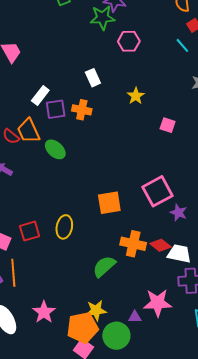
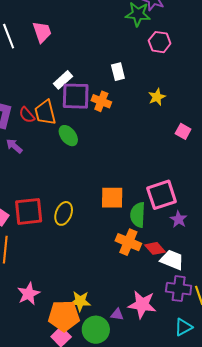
purple square: (56, 109) -> (76, 96), size x1.4
red square: (30, 231) -> (29, 211), size x1.4
green semicircle: (104, 266) -> (138, 215), moved, turned -55

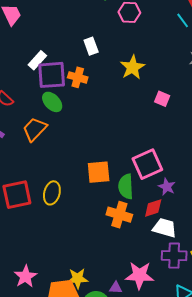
yellow star: (157, 97) -> (133, 67), size x1.4
orange trapezoid: (45, 113) -> (35, 129), moved, turned 64
green ellipse: (68, 136) -> (52, 102), moved
red diamond: (155, 248) -> (153, 208), moved, turned -60

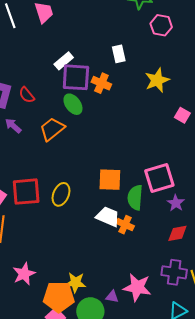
red diamond: (153, 208) -> (177, 233), moved
orange cross: (119, 215) -> (125, 225), size x0.7
white trapezoid: (165, 228) -> (108, 217), moved

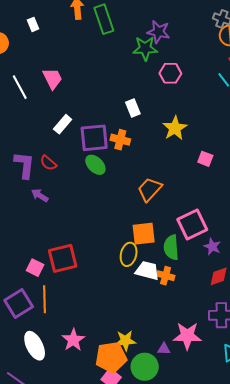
white rectangle: (64, 61) -> (63, 124), moved
orange trapezoid: (52, 129) -> (150, 189), moved
yellow ellipse: (61, 194) -> (129, 254), moved

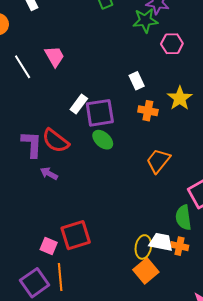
white rectangle: (63, 124) -> (79, 104), moved
orange cross: (120, 140) -> (148, 111), moved
red semicircle: (48, 163) -> (56, 141), size x1.6
orange square: (144, 234) -> (146, 271), moved, turned -30
yellow ellipse: (129, 254) -> (143, 247), moved

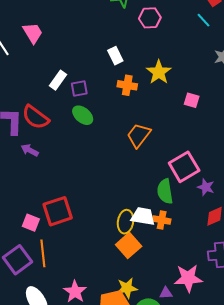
purple square: (100, 113) -> (79, 88), size x0.6

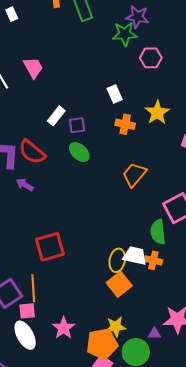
pink square: (31, 223) -> (27, 311), moved, turned -30

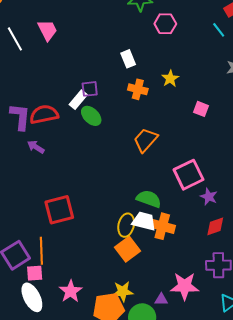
yellow star: (157, 113) -> (170, 79), size x0.7
white rectangle: (56, 116) -> (78, 100), moved
red semicircle: (32, 152) -> (44, 114), turned 128
green semicircle: (158, 232) -> (149, 199), moved, turned 115
orange cross: (153, 260) -> (162, 226), size x1.4

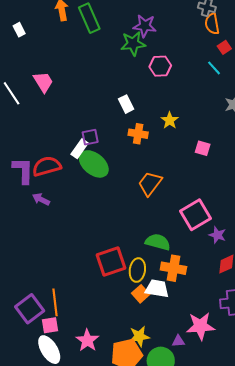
green ellipse: (91, 116) -> (94, 164), size x1.4
red square: (59, 210) -> (111, 261), moved
white trapezoid: (144, 221) -> (157, 289), moved
orange square: (127, 249) -> (141, 294), size x0.7

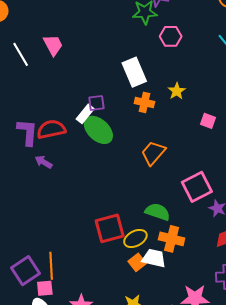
white rectangle: (126, 104) -> (134, 72), size x1.6
yellow ellipse: (137, 270) -> (135, 238), turned 50

